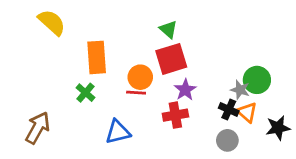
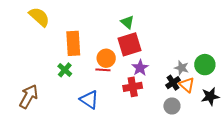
green circle: (257, 80) -> (205, 65), moved
black cross: (229, 109) -> (173, 83), turned 32
blue triangle: (118, 132) -> (89, 100), turned 48

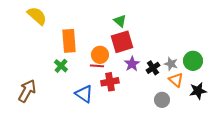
black cross: (173, 83) -> (153, 68), moved
red cross: (133, 87) -> (110, 82), moved

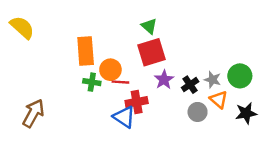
yellow semicircle: (37, 16) -> (22, 27), moved
orange circle: (100, 55) -> (110, 70), moved
green cross: (61, 66) -> (92, 82), moved, turned -32
blue triangle: (84, 94) -> (124, 117), moved
gray circle: (162, 100) -> (198, 112), moved

